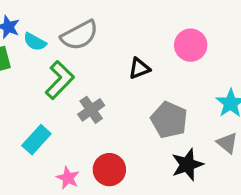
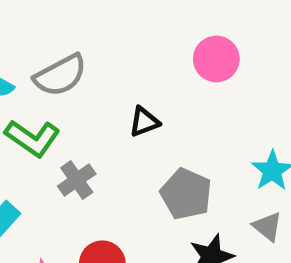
pink circle: (191, 45) -> (216, 59), moved
green L-shape: (60, 80) -> (32, 138), turned 81

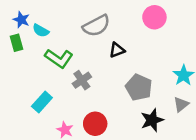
gray semicircle: (60, 75) -> (96, 26), moved
gray triangle: (267, 227) -> (181, 104), turned 42

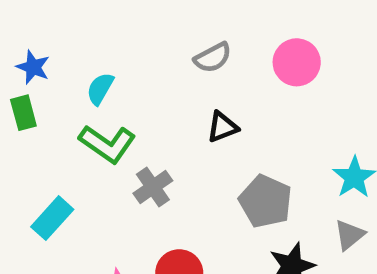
gray semicircle: (96, 26) -> (213, 58), moved, size x0.7
cyan semicircle: (41, 31) -> (100, 89), moved, turned 91
cyan rectangle: (42, 102) -> (52, 218), moved

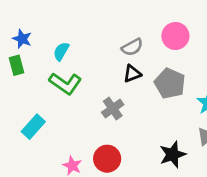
gray semicircle: (213, 58) -> (132, 47), moved
gray cross: (153, 187) -> (113, 108), moved
gray pentagon: (266, 201) -> (170, 83), moved

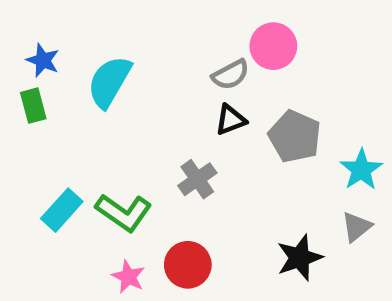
pink circle: (175, 36) -> (273, 46), moved
cyan semicircle: (61, 51) -> (109, 82), size x1.6
green L-shape: (65, 83) -> (124, 212), moved

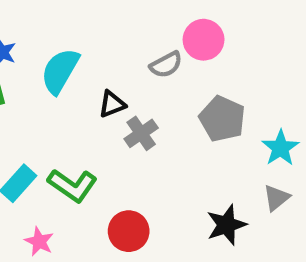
black triangle: (231, 120) -> (112, 104), moved
gray cross: (197, 179) -> (141, 133), moved
pink star: (128, 277) -> (39, 242), moved

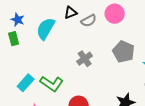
gray semicircle: (166, 65) -> (89, 21), moved
black triangle: (112, 104) -> (71, 13), moved

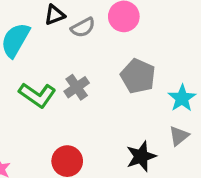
green L-shape: (52, 84) -> (37, 95), moved

